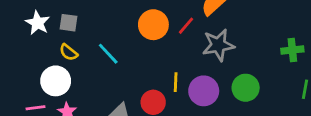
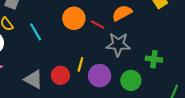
red line: (186, 26) -> (98, 25), turned 64
green cross: (292, 50) -> (154, 59), moved

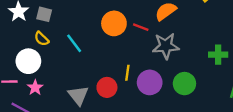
green cross: (154, 59) -> (218, 55), moved
gray triangle: (34, 79) -> (78, 95), turned 30

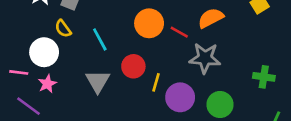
red circle: (107, 87) -> (133, 66), moved
gray triangle: (78, 95) -> (98, 81), moved

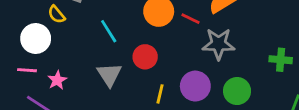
yellow semicircle: (63, 29) -> (56, 14), moved
white circle: (44, 52) -> (36, 39), moved
yellow line: (156, 82) -> (160, 94), moved

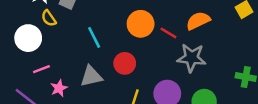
pink line: (27, 70) -> (41, 69), moved, turned -30
gray triangle: (109, 75) -> (91, 76), turned 45
pink star: (57, 80) -> (59, 88), moved

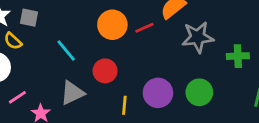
red line: (168, 33) -> (144, 28), turned -42
gray star: (191, 58) -> (198, 37), moved

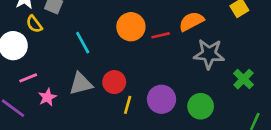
green cross: (238, 56) -> (244, 79), turned 36
red circle: (105, 71) -> (114, 82), moved

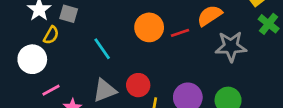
yellow semicircle: (34, 24) -> (51, 35), turned -108
green cross: (244, 79) -> (269, 24), moved

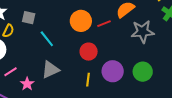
gray square: (69, 14) -> (29, 18), moved
red circle: (138, 85) -> (89, 52), moved

